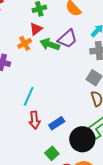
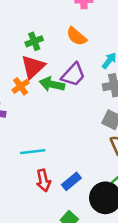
red triangle: (36, 29) -> (33, 67), size x1.5
cyan line: (29, 96) -> (33, 152), turned 66

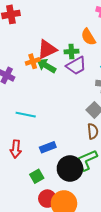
green cross: (34, 41) -> (71, 52), moved
green arrow: (52, 84) -> (46, 66), moved
red arrow: (43, 180) -> (16, 149), moved

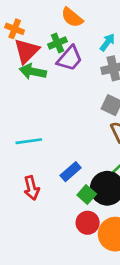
orange cross: (33, 61) -> (15, 29), moved, turned -32
green square: (37, 176) -> (87, 195), moved
red circle: (47, 199) -> (88, 223), moved

